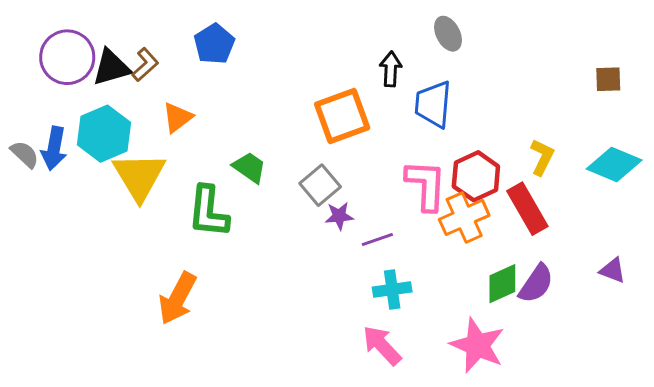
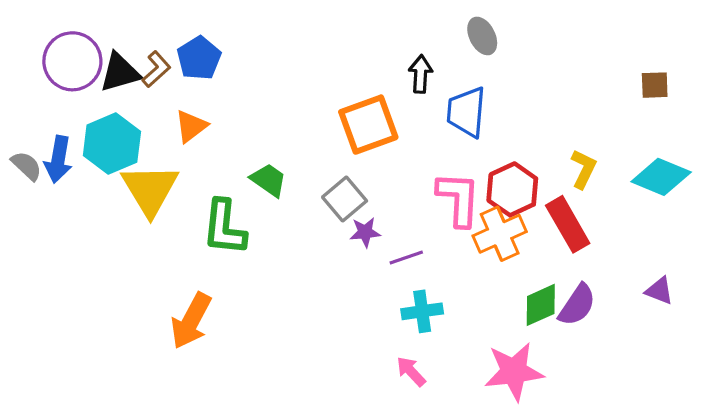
blue pentagon: (214, 44) -> (199, 58), moved
pink arrow: (382, 345) -> (411, 371), size x0.7
pink star: (477, 345) -> (514, 371), turned -30

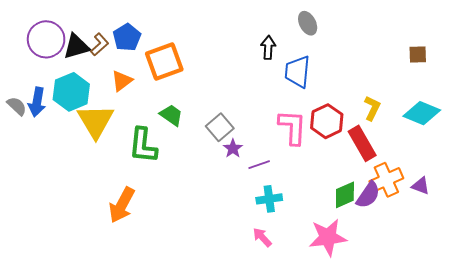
orange square: (368, 125) -> (164, 62), moved
purple star: (365, 232) -> (233, 148), turned -30
orange cross: (500, 234) -> (386, 180), moved

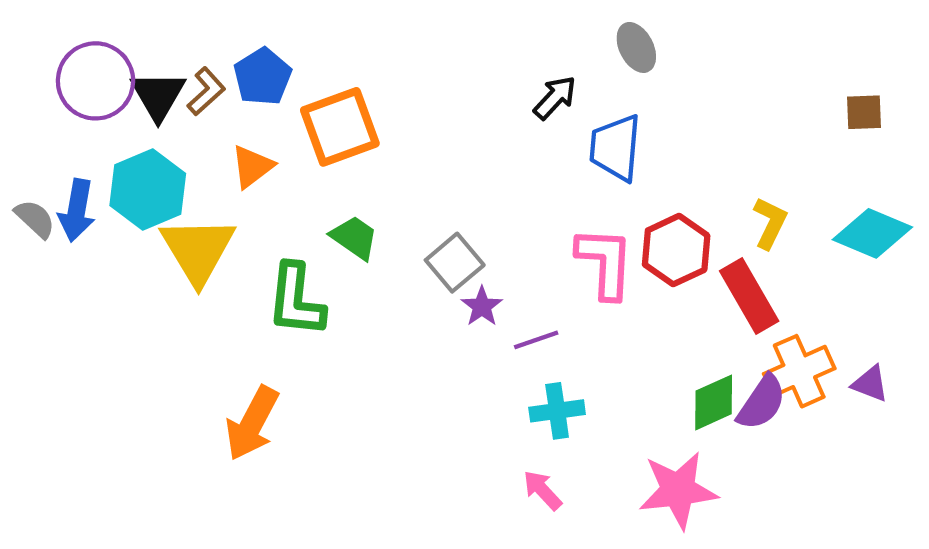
black triangle: (76, 46) -> (158, 96), turned -44
black arrow: (268, 47) -> (555, 98), turned 40

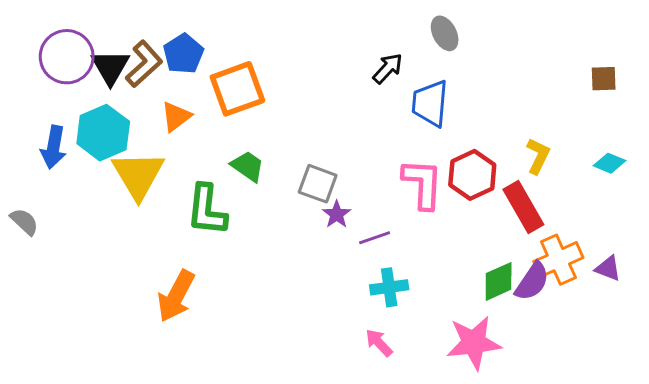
brown L-shape: (206, 91) -> (144, 64), size x1.4
gray semicircle: (35, 219) -> (24, 222), moved
cyan diamond: (872, 233) -> (609, 163), size x0.6
gray square: (455, 263) -> (318, 184), turned -30

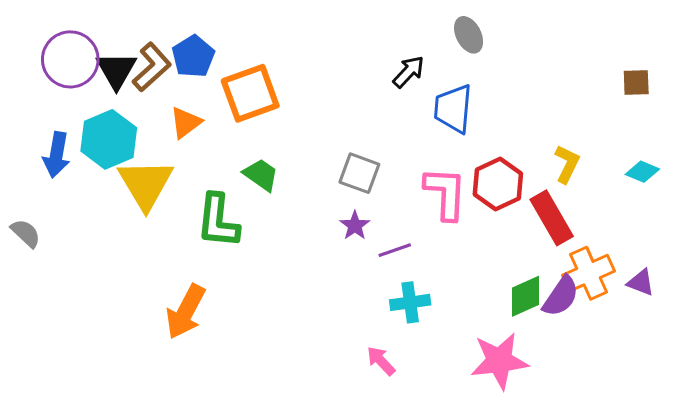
gray square: (318, 184) -> (359, 173), moved
pink arrow: (379, 343) -> (381, 361), moved

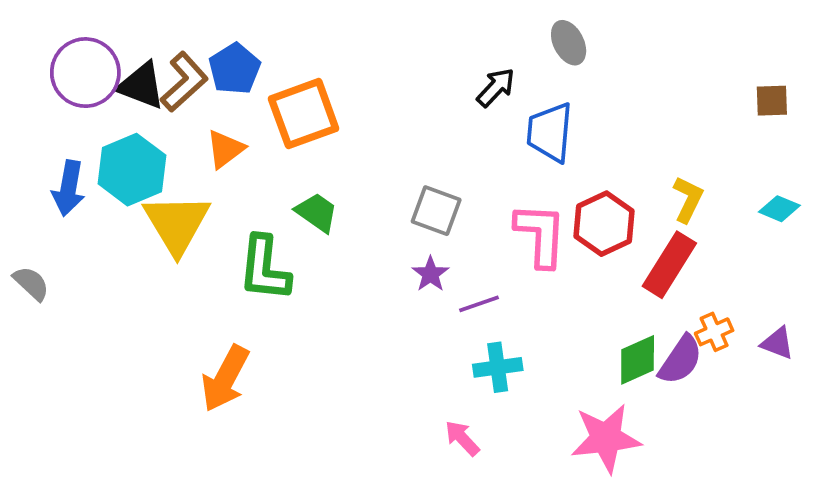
black triangle: (116, 70) -> (141, 86), turned -39
red rectangle: (552, 218) -> (669, 265), turned 62
orange cross: (589, 273) -> (714, 332), size x0.6

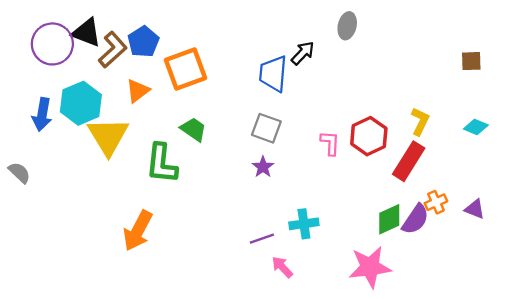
gray ellipse: (569, 43) -> (347, 26), turned 40
black triangle: (141, 86) -> (87, 33), moved
blue trapezoid: (550, 132) -> (273, 74), moved
pink L-shape: (541, 235) -> (330, 143), size x0.6
purple line: (479, 304) -> (262, 239), moved

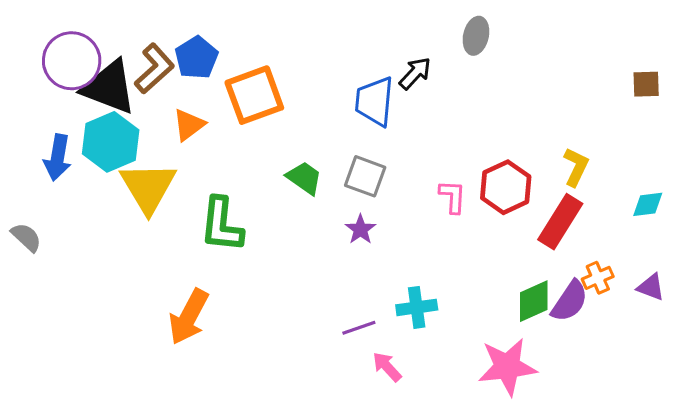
black triangle: (87, 33) -> (109, 87), moved, size x1.4
cyan diamond: (476, 127) -> (648, 204), moved, turned -30
green trapezoid: (194, 129) -> (304, 178), moved

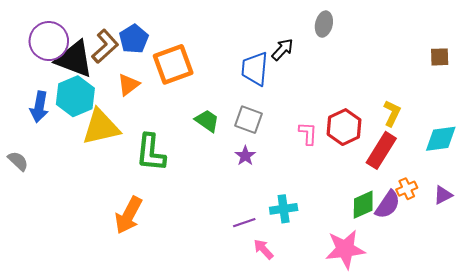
yellow triangle: (148, 187) -> (101, 127), turned 48
cyan diamond: (648, 204) -> (441, 139), size x1.5
purple triangle: (651, 287) -> (443, 195), turned -48

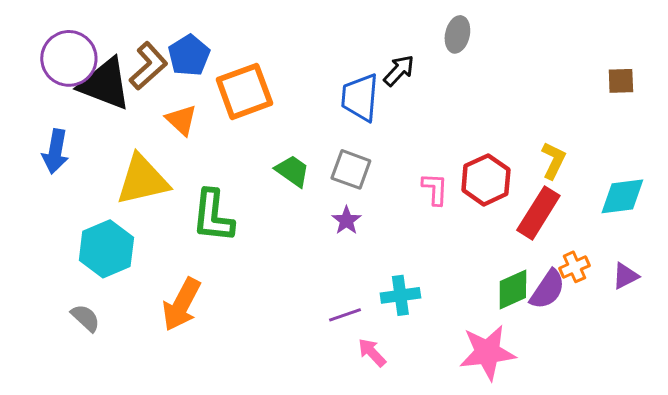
orange triangle: (128, 85) -> (181, 120), turned -40
cyan hexagon: (75, 96) -> (106, 249), moved
gray semicircle: (18, 161) -> (85, 318), moved

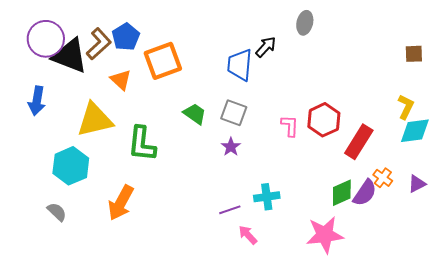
yellow L-shape: (553, 160) -> (406, 107), moved
orange cross: (574, 267) -> (383, 178), turned -30

